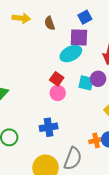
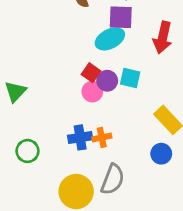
purple circle: (98, 79) -> (107, 81), moved
orange cross: (96, 140) -> (102, 137), moved

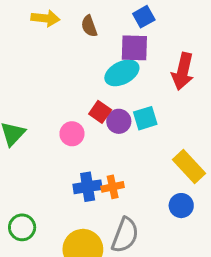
cyan square: (130, 78) -> (145, 118), turned -30
pink circle: (92, 92) -> (72, 134), moved
green circle: (27, 151) -> (22, 227), moved

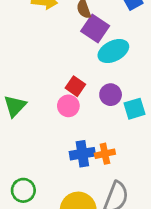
purple square: (134, 48) -> (95, 28), moved, turned 32
red square: (100, 112) -> (75, 86), moved
cyan square: (145, 118) -> (134, 109), moved

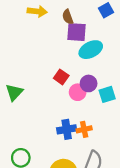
purple square: (95, 28) -> (77, 32), turned -30
pink circle: (68, 106) -> (78, 92), moved

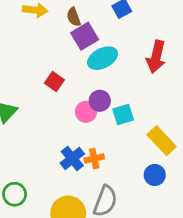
purple square: (77, 32) -> (85, 36), turned -35
red square: (61, 77) -> (54, 82), moved
blue cross: (67, 129) -> (72, 158), turned -30

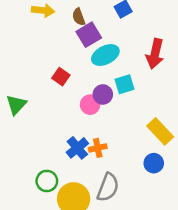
cyan square: (123, 115) -> (124, 84), moved
green circle: (15, 194) -> (47, 181), moved

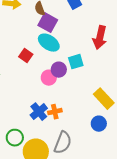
purple square: (89, 35) -> (48, 23), turned -30
cyan ellipse: (105, 55) -> (49, 43), moved, turned 60

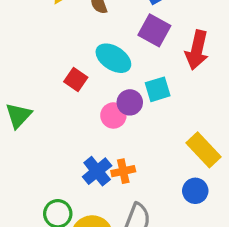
purple square: (48, 23) -> (154, 30), moved

